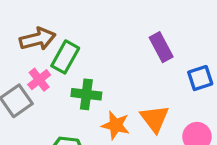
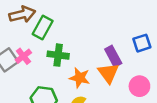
purple rectangle: (161, 47) -> (113, 56), moved
pink cross: (39, 80) -> (23, 56), moved

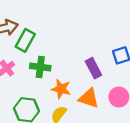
orange triangle: (108, 73) -> (89, 98), moved, turned -35

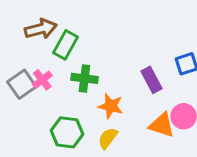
orange triangle: (89, 98) -> (162, 125), moved

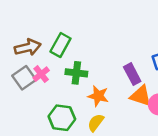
brown arrow: (41, 29) -> (28, 47), moved
orange triangle: (162, 125) -> (141, 96), moved

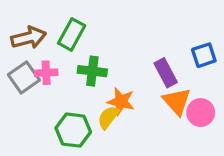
pink cross: (41, 74) -> (46, 73), turned 35
orange triangle: (141, 96) -> (177, 101), turned 30
yellow semicircle: (96, 123) -> (108, 117), moved

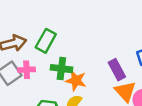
orange star: (121, 101) -> (76, 81), moved

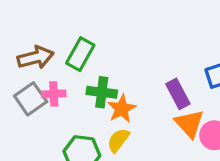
orange star: (76, 81) -> (122, 109), turned 30

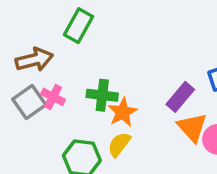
green rectangle: (80, 54) -> (78, 26), moved
pink cross: (54, 94) -> (53, 97), turned 30
purple rectangle: (178, 94) -> (180, 97), turned 68

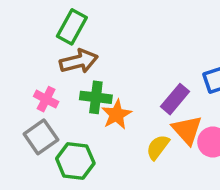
brown arrow: (34, 60) -> (79, 61), moved
gray square: (29, 102) -> (41, 137), moved
yellow semicircle: (119, 144) -> (158, 147), moved

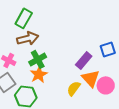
green cross: (96, 97) -> (38, 59), turned -36
orange star: (117, 115) -> (39, 74), moved

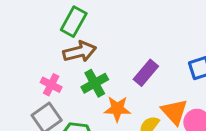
purple rectangle: (84, 60) -> (146, 73), moved
orange star: (39, 74) -> (117, 109), moved, turned 30

